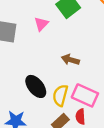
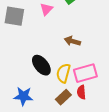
pink rectangle: (85, 95) -> (85, 73), turned -40

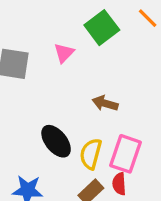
pink rectangle: (85, 73) -> (126, 154), turned -55

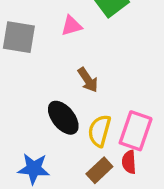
pink triangle: (64, 53) -> (71, 26), turned 30
brown arrow: (105, 103) -> (88, 80), moved, turned -140

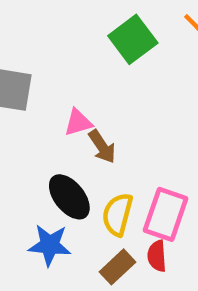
pink triangle: (71, 26) -> (78, 123), moved
blue star: (34, 169) -> (50, 245), moved

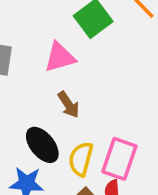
pink triangle: (78, 123) -> (60, 57), moved, size x1.4

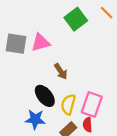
pink triangle: (60, 57) -> (41, 43), moved

